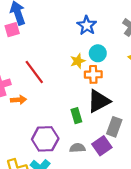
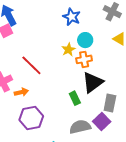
purple hexagon: (45, 139) -> (31, 118), moved
gray semicircle: (77, 148) -> (80, 127), size x1.5

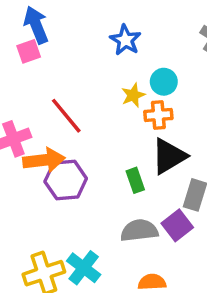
blue star: (72, 17) -> (125, 40), moved
orange arrow: (21, 92) -> (44, 160), size x1.6
purple hexagon: (31, 118) -> (66, 180), moved

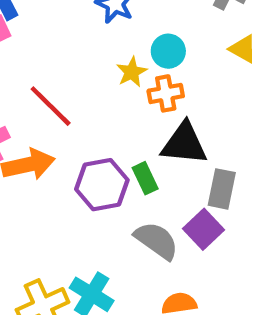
black triangle: (169, 156) -> (184, 144), turned 42
purple hexagon: (66, 180) -> (102, 185), moved
gray semicircle: (139, 230) -> (157, 241), turned 48

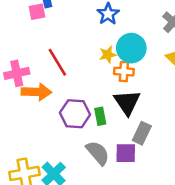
cyan circle: (168, 51) -> (131, 48), size x1.5
black triangle: (184, 144) -> (127, 102), turned 36
purple square: (203, 229) -> (126, 153), turned 30

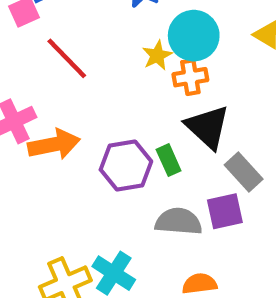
red line: (57, 62) -> (67, 58), moved
gray rectangle: (142, 133) -> (244, 172), turned -55
gray semicircle: (98, 153) -> (179, 222), turned -32

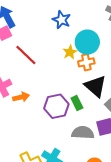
orange arrow: (54, 144) -> (21, 97), size x0.7

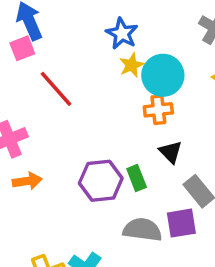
yellow star: (70, 52) -> (132, 65), moved
black triangle: (95, 86) -> (171, 152), size x0.6
orange arrow: (21, 97) -> (27, 181), moved

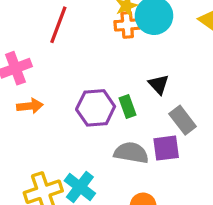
red line: (56, 89) -> (58, 25), turned 60
orange cross: (158, 110) -> (127, 25), moved

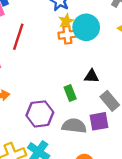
black triangle: (159, 84) -> (92, 76), turned -42
purple hexagon: (96, 108) -> (40, 114), moved

